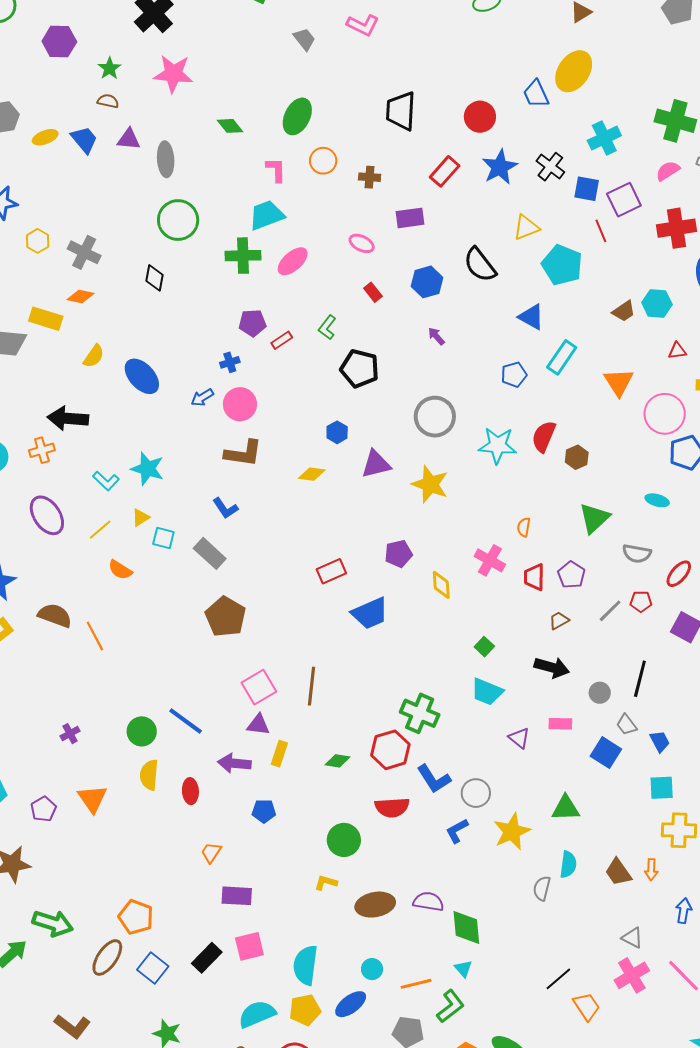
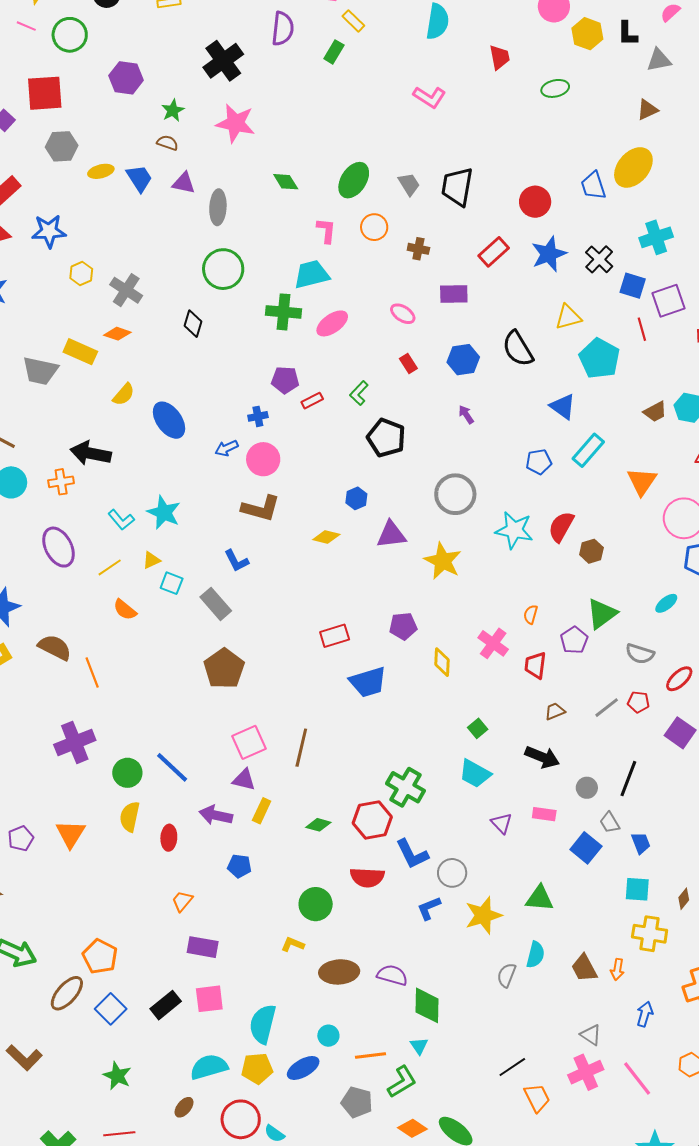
gray trapezoid: (304, 39) -> (409, 184), moved
cyan ellipse: (657, 500) -> (666, 603), turned -60
purple pentagon: (571, 575) -> (574, 640), moved
purple cross: (70, 734) -> (75, 742), moved, size x2.0

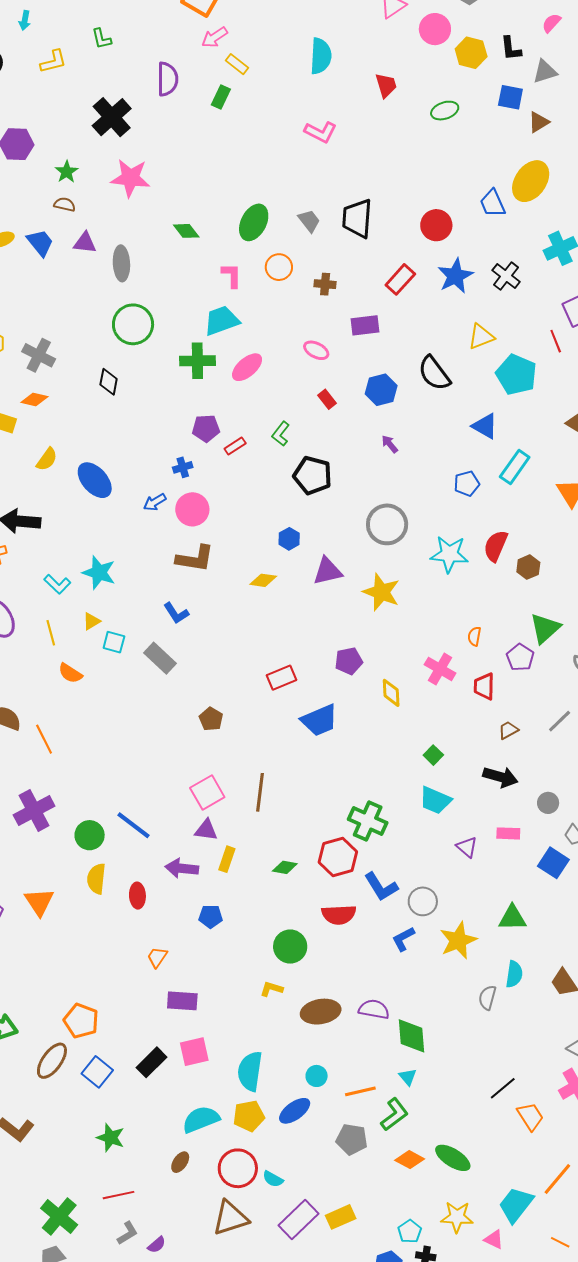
blue square: (633, 286) -> (510, 97), moved
yellow line: (110, 567) -> (51, 633), turned -65
brown pentagon: (224, 669) -> (211, 719), moved, size x0.6

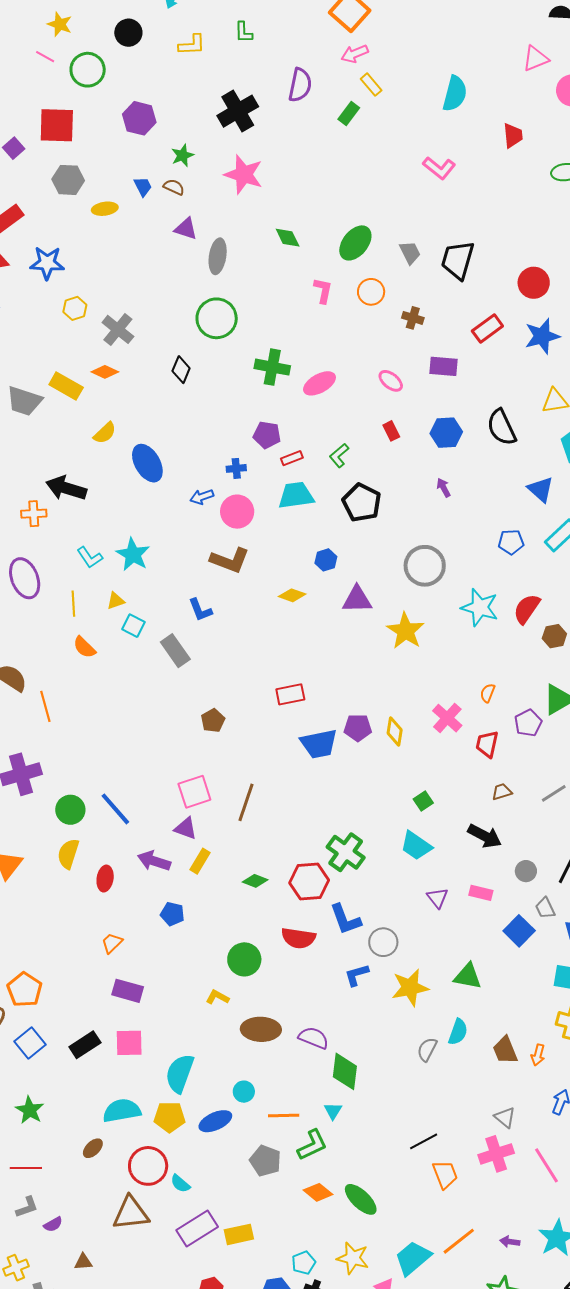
blue trapezoid: (40, 243) -> (143, 187), moved, size x0.7
cyan trapezoid: (221, 321) -> (296, 495), moved
purple pentagon: (349, 661) -> (358, 728), moved

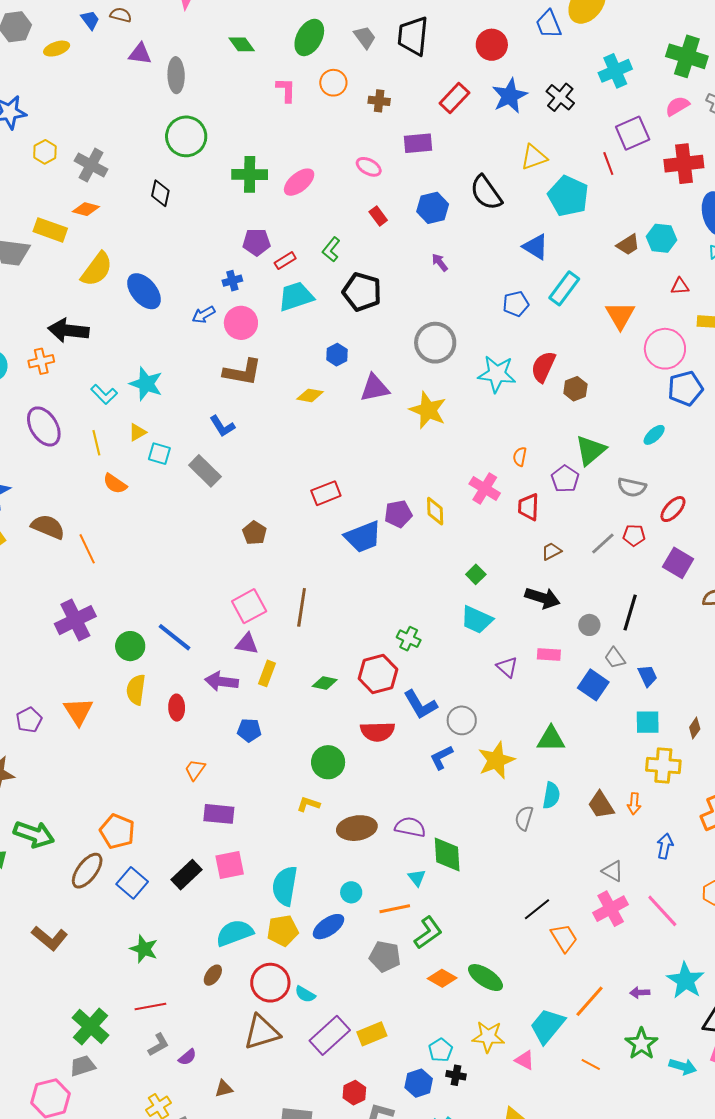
yellow semicircle: (105, 433) -> (97, 269), size x1.5
green cross: (346, 852) -> (409, 639), size x0.6
cyan triangle: (333, 1111) -> (417, 878), moved

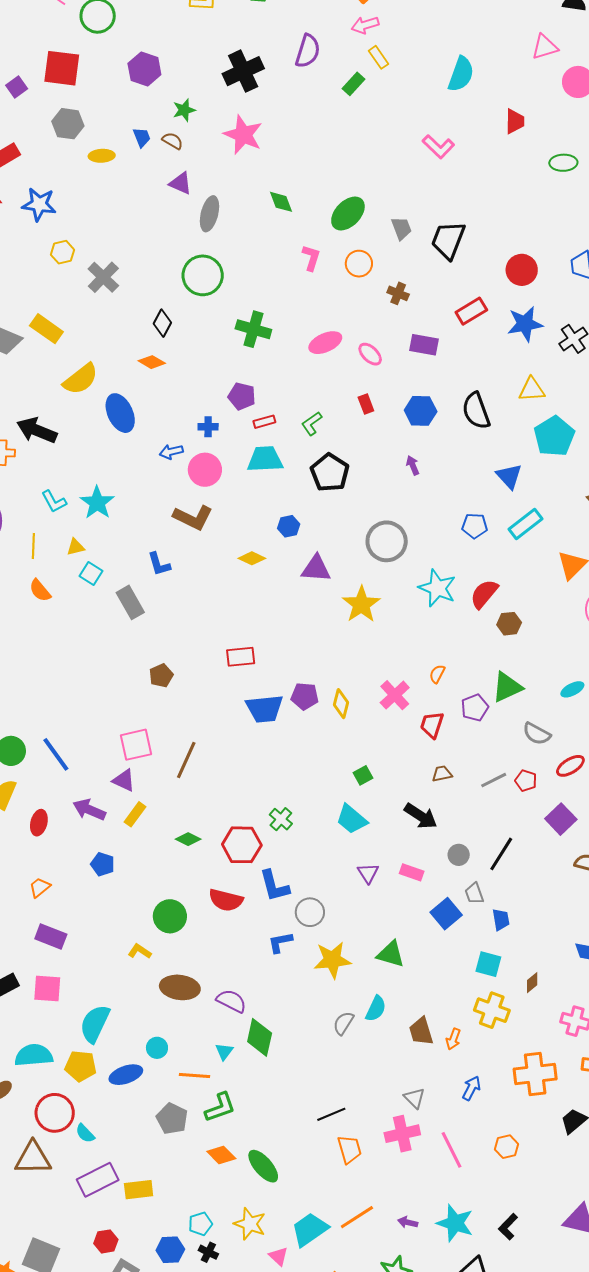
pink ellipse: (299, 182) -> (325, 343), moved
orange diamond: (86, 209) -> (152, 362), moved
cyan star: (686, 980) -> (455, 1223), turned -30

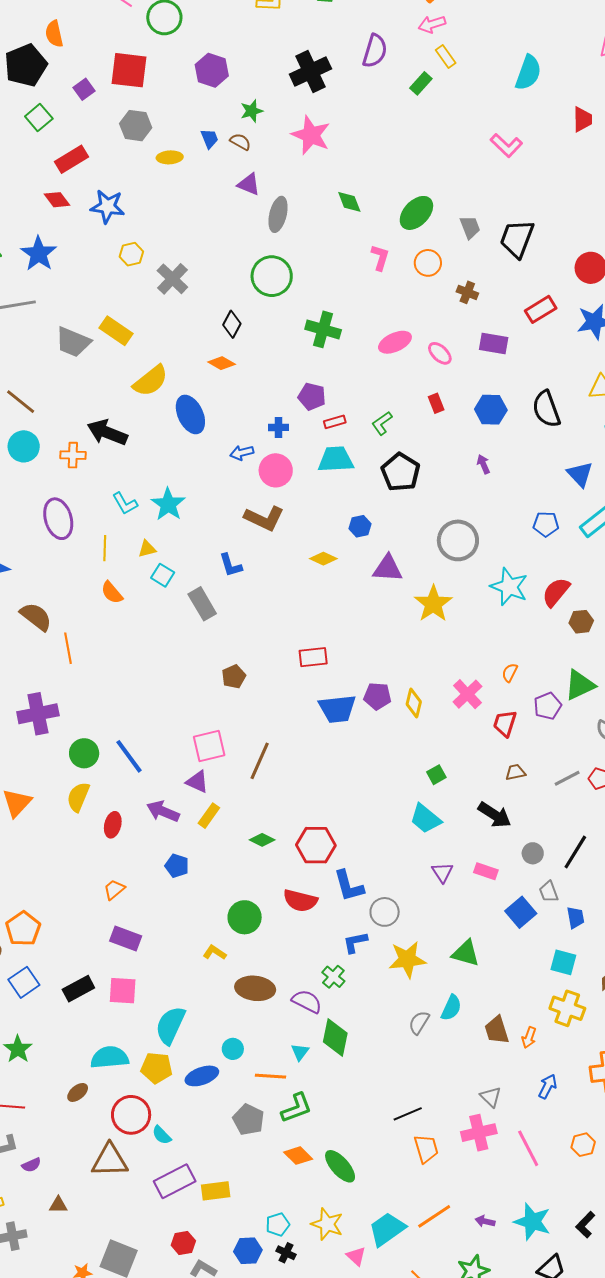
green cross: (281, 819) -> (333, 977), moved

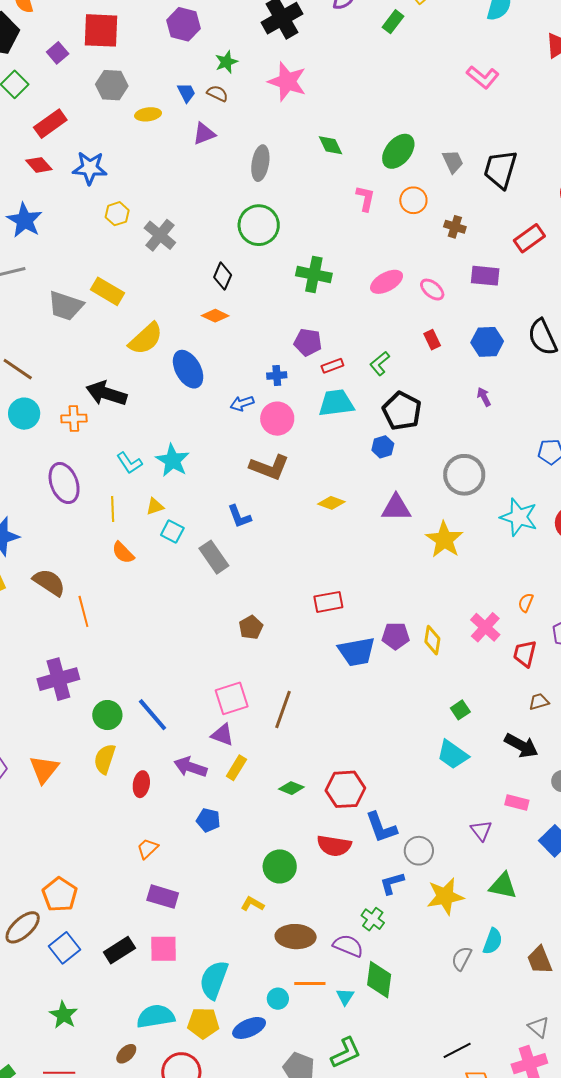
purple triangle: (249, 184) -> (204, 134), moved, turned -40
blue hexagon: (360, 526) -> (383, 447), moved
purple triangle: (442, 872) -> (481, 830), moved
orange line: (270, 1076) -> (310, 983), moved

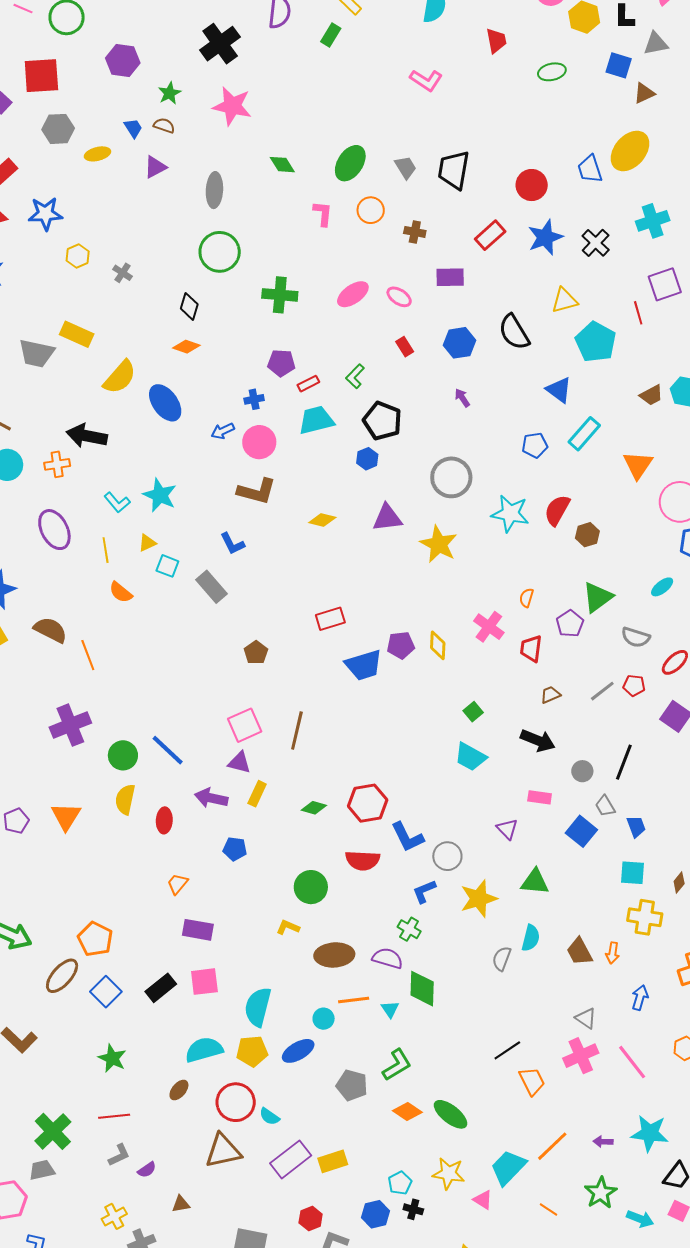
gray cross: (160, 235) -> (123, 273), size x0.6

